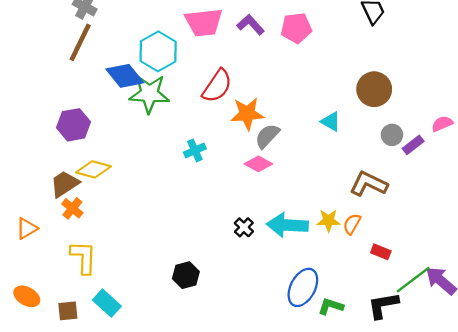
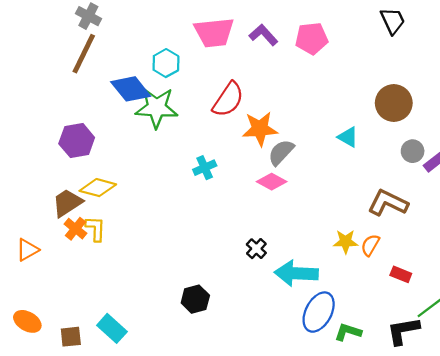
cyan hexagon: (158, 51) -> (166, 63), size x0.7
cyan arrow: (287, 225) -> (296, 273), moved
yellow L-shape: (84, 257) -> (95, 229), moved, size x0.7

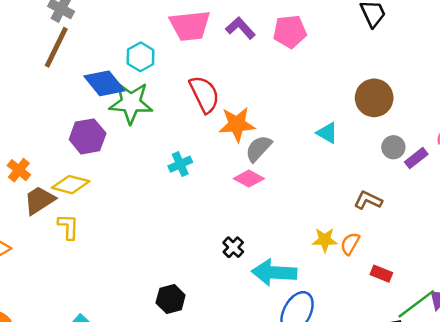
red semicircle: (228, 99) -> (204, 94), turned -60
purple hexagon: (77, 141) -> (88, 136), moved
brown L-shape: (388, 203) -> (368, 200), size x0.7
orange cross: (76, 229) -> (19, 170), moved

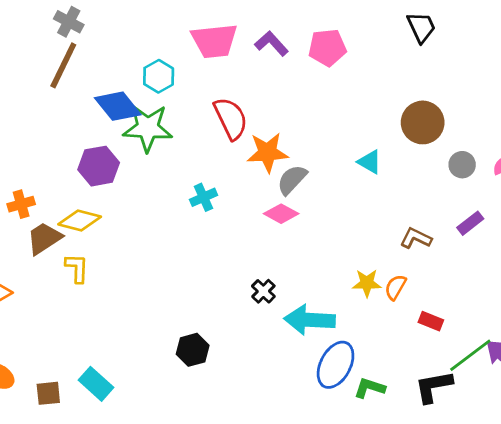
gray circle: (393, 147) -> (462, 165), moved
purple rectangle: (416, 158) -> (470, 223), moved
orange cross: (19, 170) -> (21, 204), turned 35

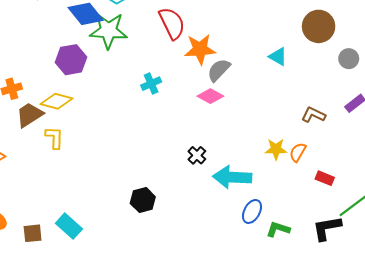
blue ellipse: (336, 365) -> (252, 211), size x0.7

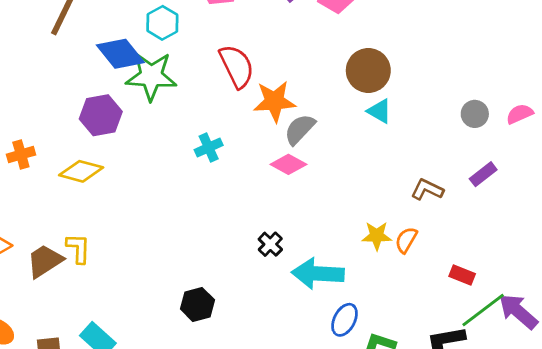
brown circle: (319, 26) -> (368, 70), moved
brown trapezoid: (29, 115) -> (45, 261), moved
yellow L-shape: (54, 138) -> (78, 248), moved
red rectangle: (325, 178) -> (462, 275), moved

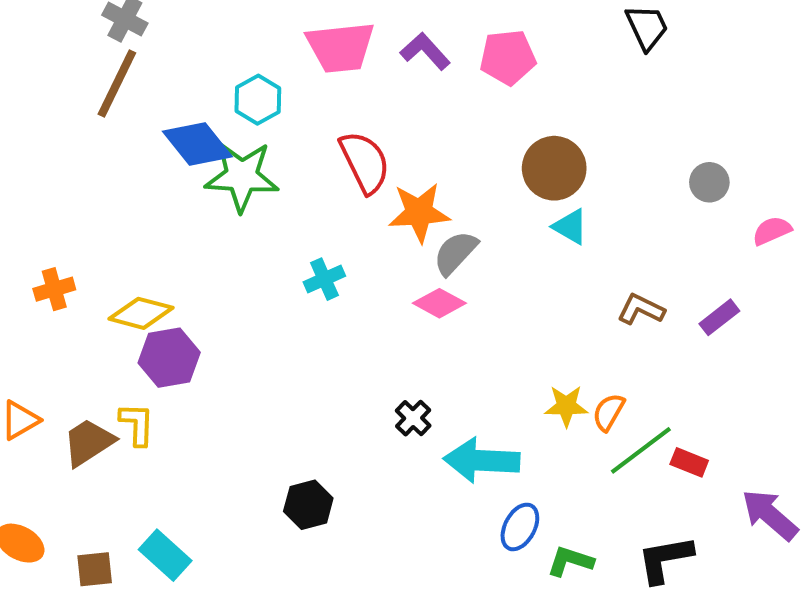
gray circle: (475, 114) -> (709, 182), moved
purple hexagon: (101, 115) -> (169, 358), moved
brown L-shape: (427, 190) -> (641, 309), moved
green line: (483, 310) -> (641, 450), moved

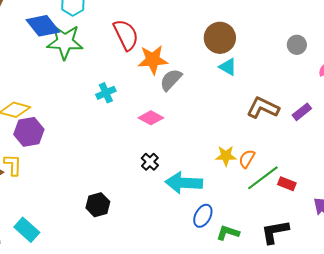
pink diamond: (439, 303) -> (151, 118), moved
brown L-shape: (641, 309) -> (263, 108), size x1.4

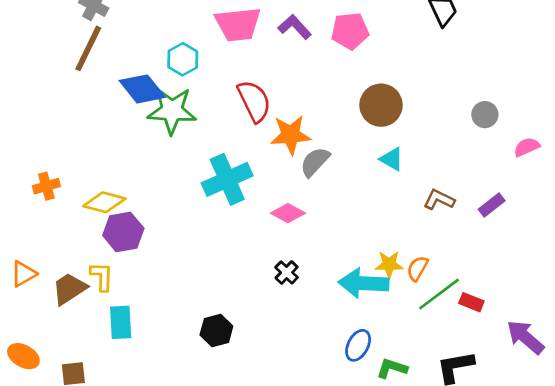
cyan triangle: (228, 67) -> (392, 159), moved
cyan cross: (106, 93) -> (227, 179), size x1.8
brown L-shape: (263, 108) -> (439, 200), size x0.7
cyan arrow: (184, 183) -> (363, 283), moved
cyan rectangle: (27, 230) -> (121, 322), moved, turned 45

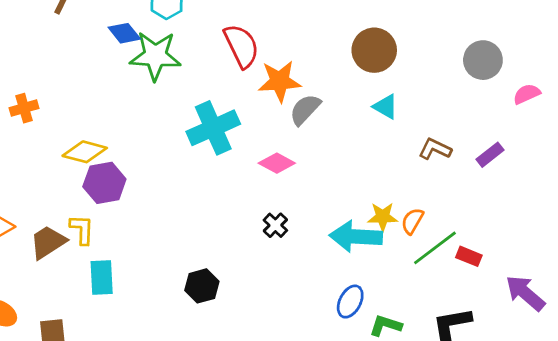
blue diamond: (142, 89) -> (124, 33), size x0.7
gray circle: (485, 115) -> (483, 60), size x1.4
orange cross: (46, 186) -> (24, 108), moved

